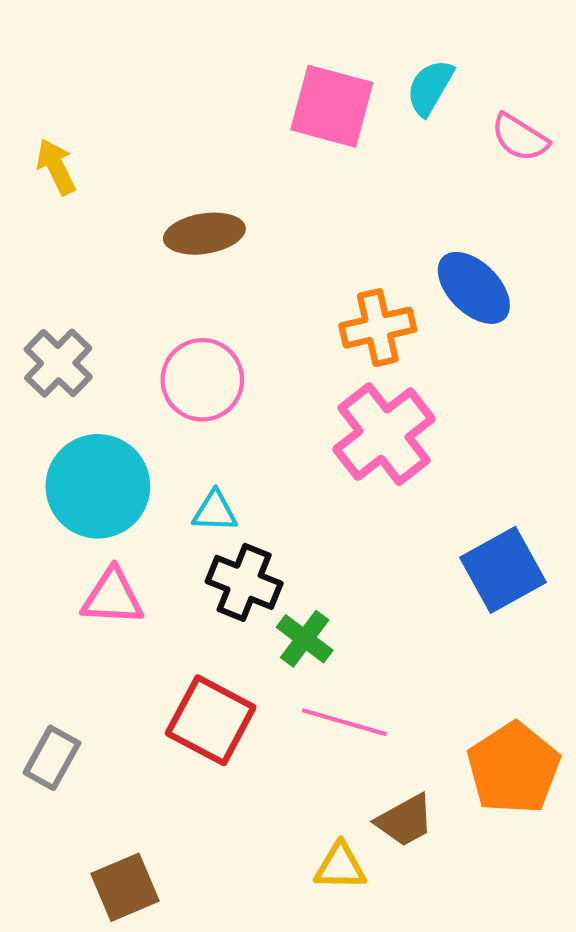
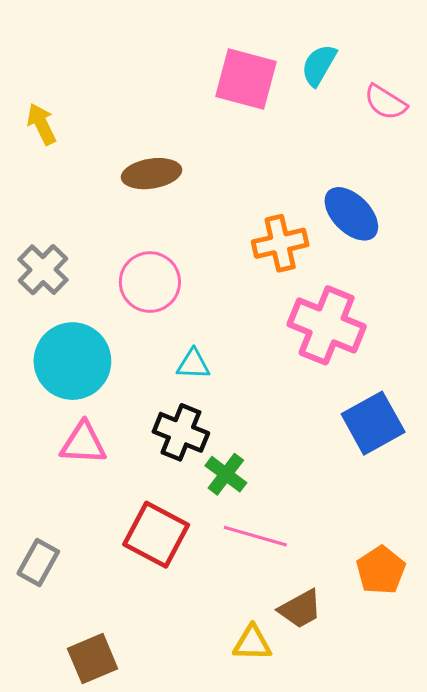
pink cross: (384, 434) -> (327, 325), moved, turned -30
cyan triangle: (215, 511) -> (193, 364), moved
orange pentagon: (514, 768) -> (381, 570), size x0.7

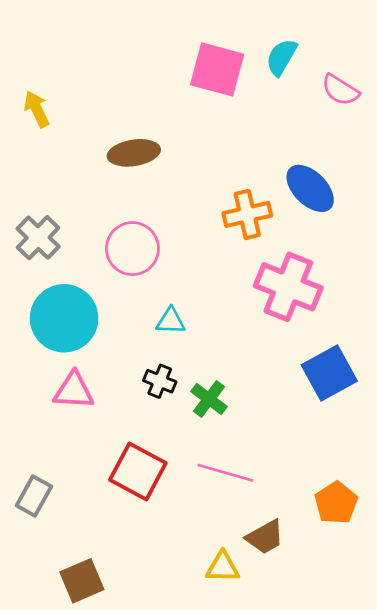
black cross: (181, 432) -> (160, 381), size x0.7
green cross: (226, 474) -> (209, 399), moved

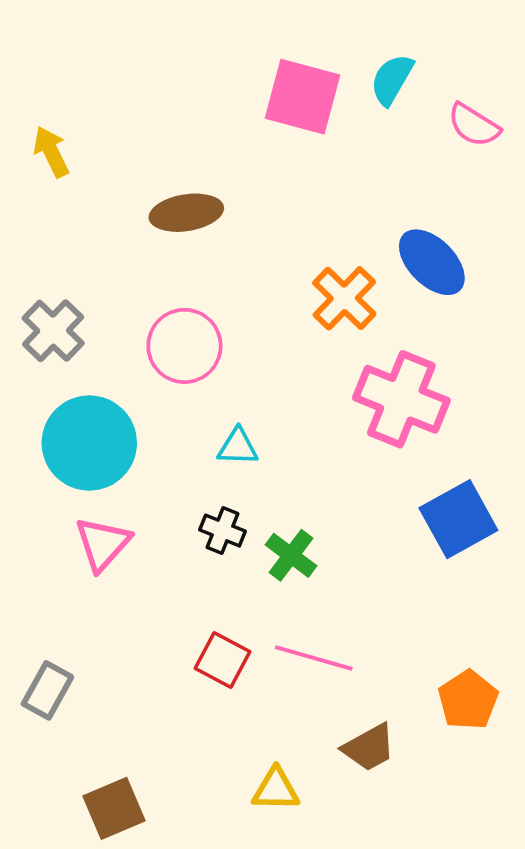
orange cross: (247, 214) -> (344, 298), turned -33
pink triangle: (74, 391) -> (103, 544), turned -51
red square: (138, 471) -> (222, 660), moved, size x0.7
yellow triangle: (223, 567) -> (276, 789), moved

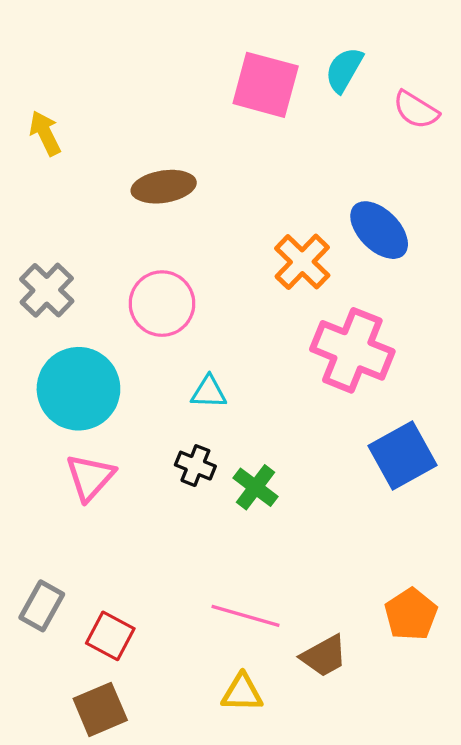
pink line: (314, 658) -> (245, 616), moved
red square: (222, 660) -> (110, 636), moved

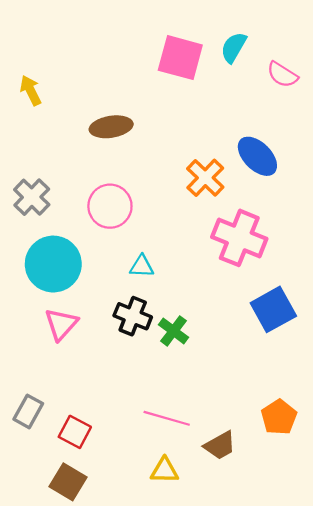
black cross: (195, 466) -> (133, 316), size x1.4
brown square: (100, 709) -> (68, 482), turned -36

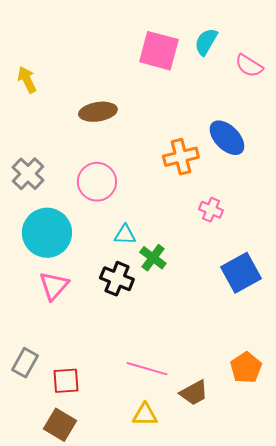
orange cross: (205, 178) -> (181, 157), turned 32
pink cross: (239, 238) -> (211, 210), size x0.5
green cross: (173, 331) -> (153, 258), moved
red square: (75, 432) -> (66, 381), turned -32

